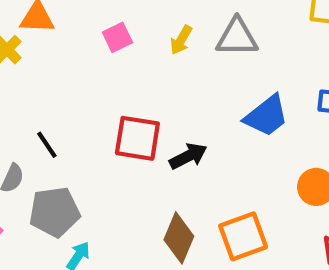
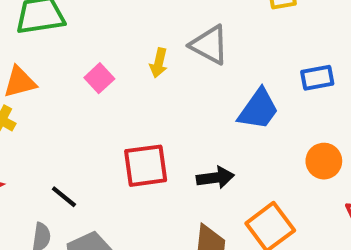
gray triangle: (237, 37) -> (209, 45), turned 45
black arrow: (188, 156) -> (215, 178), moved, turned 36

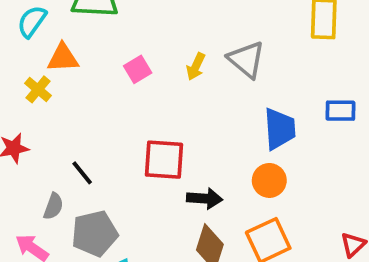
blue trapezoid: (258, 109) -> (280, 129), turned -51
orange circle: (324, 161) -> (269, 180), moved
black arrow: (215, 178) -> (205, 198), moved

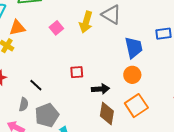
yellow arrow: (196, 67) -> (86, 22), size x1.5
red square: (164, 160) -> (77, 72), size x0.6

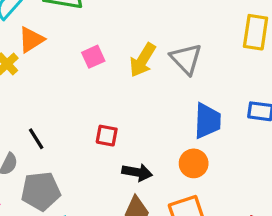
orange triangle: (17, 28) -> (31, 40), turned -36

